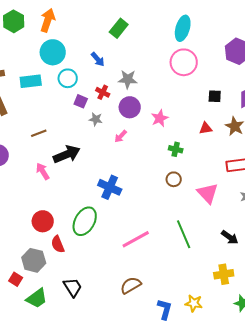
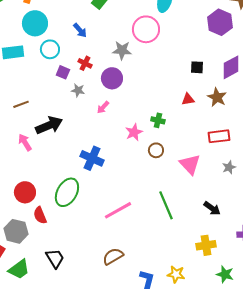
pink circle: (184, 62) -> (146, 29), moved
gray star: (128, 79) -> (122, 50), moved
pink star: (160, 118) -> (134, 132), moved

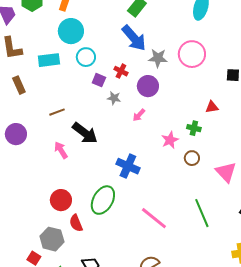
pink circle: (146, 29) -> (192, 54), moved
blue arrow: (80, 30) -> (134, 38), moved, size x1.8
red triangle: (188, 99) -> (212, 107), moved
black arrow: (49, 125) -> (85, 133), turned 60
pink line: (118, 210) -> (154, 218), turned 68

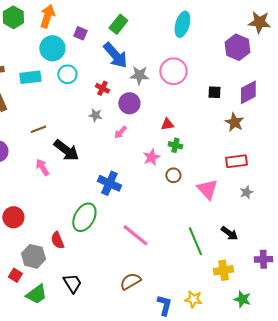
purple square: (99, 80) -> (80, 33), moved
red triangle: (212, 107) -> (167, 124), moved
red circle: (61, 200) -> (13, 217), moved
green line: (202, 213) -> (195, 241), moved

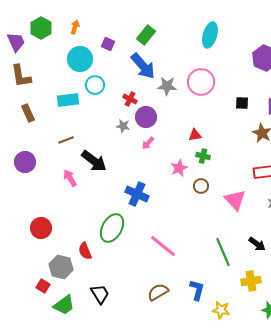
orange arrow: (47, 16) -> (75, 27), size x0.6
cyan rectangle: (30, 77) -> (68, 100), moved
purple circle: (129, 103) -> (146, 117), moved
blue L-shape: (164, 305) -> (197, 290), moved

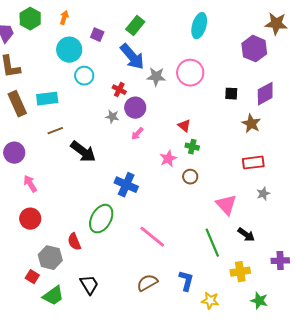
cyan rectangle: (68, 100) -> (47, 99), moved
brown rectangle: (28, 113) -> (17, 104), size x1.4
red triangle: (195, 135) -> (184, 126), turned 48
pink arrow: (70, 178) -> (30, 184), moved
pink triangle: (235, 200) -> (226, 205), moved

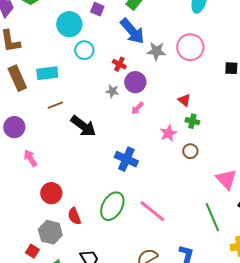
red circle: (30, 219) -> (51, 193), moved
green ellipse: (101, 219) -> (112, 206), moved

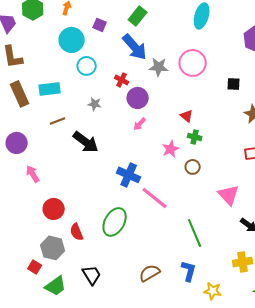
gray star: (112, 91) -> (95, 104), moved
pink line: (152, 211) -> (155, 198), moved
green line: (212, 217) -> (195, 233), moved

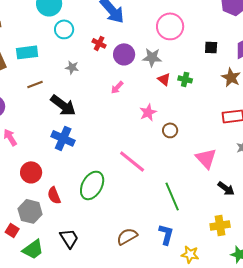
gray star: (159, 67) -> (152, 57), moved
purple circle: (138, 98) -> (124, 54), moved
green cross: (195, 137) -> (185, 79), moved
blue cross: (129, 175) -> (63, 138), moved

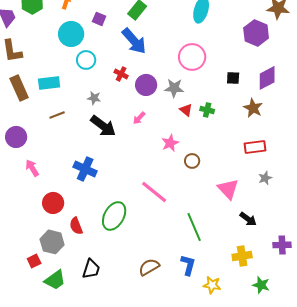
black arrow: (63, 105) -> (103, 126), moved
red square: (12, 230) -> (34, 261), turned 32
black trapezoid: (69, 238) -> (91, 269), turned 50

